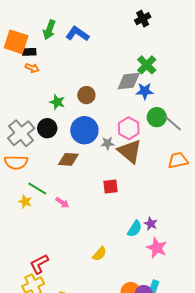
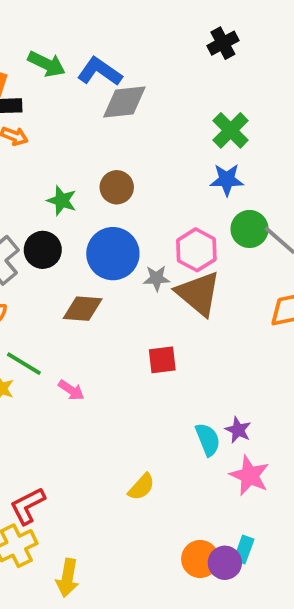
green arrow: (49, 30) -> (47, 64), turned -84
gray diamond: (129, 81) -> (124, 102), moved
cyan semicircle: (135, 229) -> (208, 439), turned -54

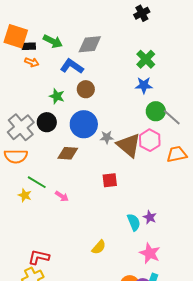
green arrow: (47, 64) -> (53, 41), moved
blue L-shape: (100, 72) -> (72, 66), moved
pink hexagon: (196, 250) -> (150, 140), moved
pink star: (249, 476) -> (150, 253), moved
red L-shape: (28, 506) -> (39, 257), turned 40

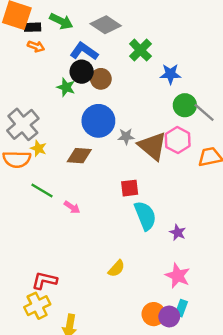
gray diamond: (90, 44) -> (106, 25), turned 40
green cross: (146, 59) -> (140, 50), moved
black circle: (47, 122) -> (82, 72), moved
yellow star: (25, 195) -> (38, 148), moved
cyan semicircle: (134, 222) -> (145, 216), moved, size x1.4

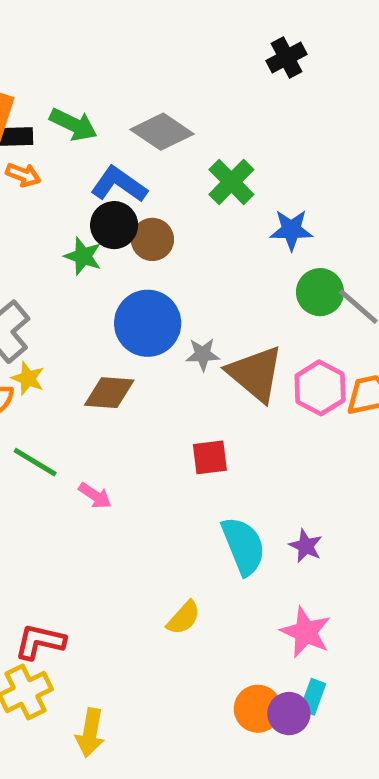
pink hexagon: (178, 140) -> (320, 388), moved
cyan semicircle: (145, 216) -> (243, 546), moved

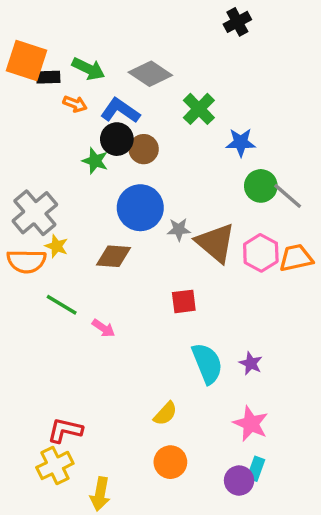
orange arrow: (23, 175) -> (75, 104), moved
orange circle: (258, 709) -> (170, 462), moved

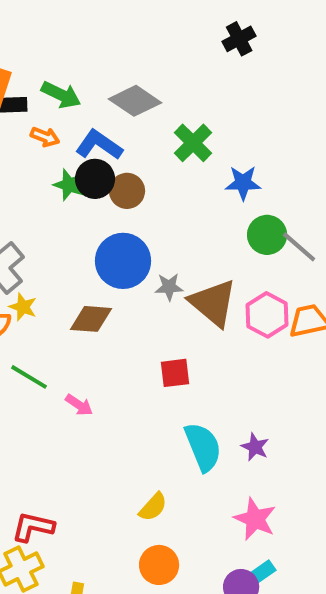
green star: (95, 161) -> (69, 185), moved
cyan rectangle: (256, 469) -> (261, 573), turned 35

